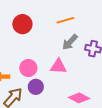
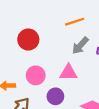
red circle: (22, 24) -> (28, 40), moved
purple circle: (36, 87) -> (55, 96), moved

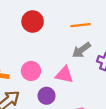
red circle: (28, 40) -> (33, 22), moved

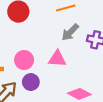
purple circle: (47, 96) -> (31, 82), moved

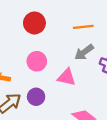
pink circle: (24, 60) -> (37, 61), moved

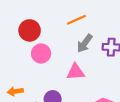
pink circle: (37, 61) -> (41, 53), moved

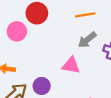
pink circle: (41, 53) -> (17, 31), moved

